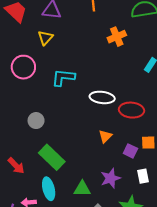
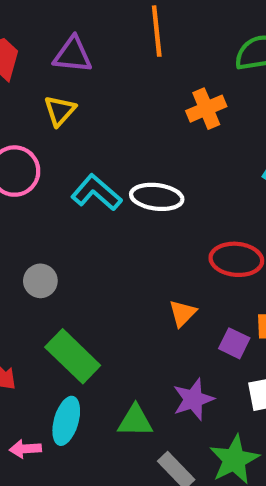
cyan L-shape: (63, 78) -> (96, 193), turned 35
white ellipse: (102, 97) -> (157, 197), moved
cyan ellipse: (49, 189) -> (66, 421), turned 30

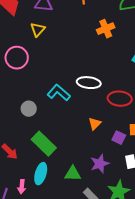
cyan L-shape: (96, 193) -> (59, 93), moved
white ellipse: (157, 197) -> (89, 83), moved
pink arrow: (25, 449) -> (22, 187), turned -80

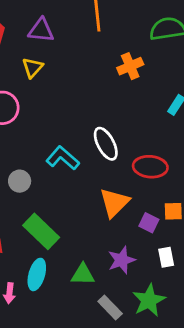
white ellipse: (89, 83) -> (106, 144), turned 55
orange triangle: (95, 124) -> (114, 203), size x1.6

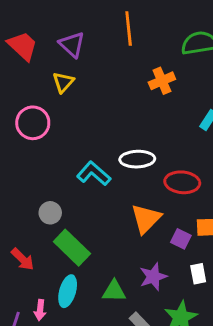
purple triangle: (41, 30) -> (72, 44), turned 36
white ellipse: (106, 144) -> (137, 159), turned -64
gray circle: (20, 181) -> (50, 213), moved

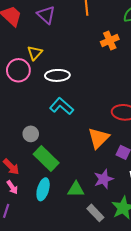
yellow triangle: (63, 82) -> (35, 53), moved
white ellipse: (137, 159) -> (57, 75), moved
pink arrow: (40, 310) -> (12, 187), moved, turned -40

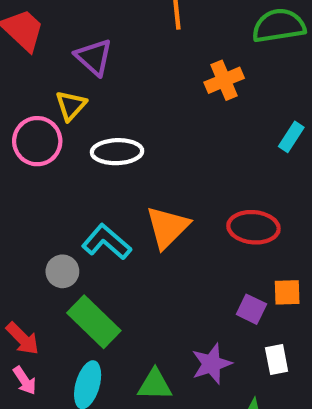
purple triangle: (46, 15) -> (94, 57), moved
cyan L-shape: (62, 106) -> (107, 242), moved
orange triangle: (98, 138) -> (167, 227), moved

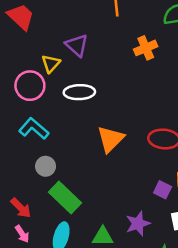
purple triangle: (94, 57) -> (77, 45), moved
cyan L-shape: (107, 242) -> (34, 129), moved

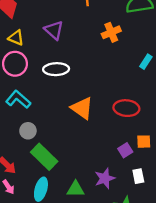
yellow triangle: (51, 64) -> (16, 38), moved, turned -49
orange triangle: (111, 139) -> (82, 108), turned -40
purple square: (163, 190) -> (125, 150), turned 32

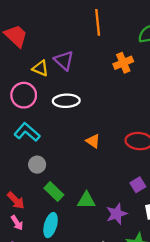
yellow triangle: (16, 38) -> (40, 68), moved
orange triangle: (82, 108) -> (93, 141), size x0.6
green rectangle: (44, 157) -> (54, 191), size x0.7
green triangle: (76, 189) -> (86, 200), moved

